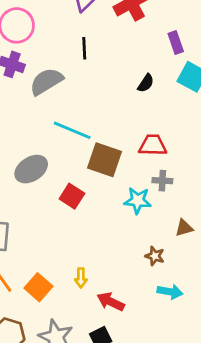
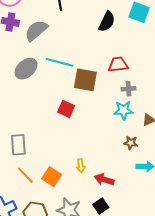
black semicircle: (146, 83) -> (107, 22), size x1.5
gray ellipse: (31, 169) -> (26, 69), moved
cyan star: (138, 201) -> (124, 110), moved

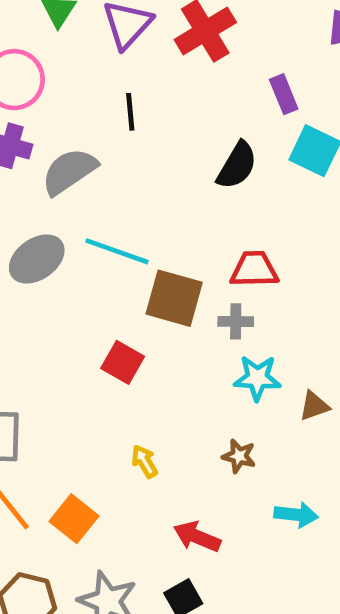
gray cross: (128, 89) -> (236, 321), moved
brown star: (131, 143) -> (239, 456), moved
yellow arrow: (81, 166) -> (144, 461), moved, turned 152

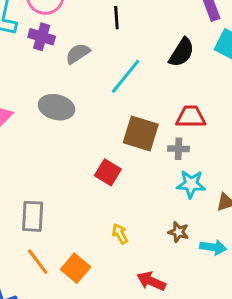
gray semicircle: (69, 171) -> (78, 54), size x0.7
cyan line: (117, 251) -> (126, 76), moved, turned -72
gray ellipse: (37, 259) -> (56, 107), turned 48
cyan arrow: (296, 515) -> (213, 247), moved

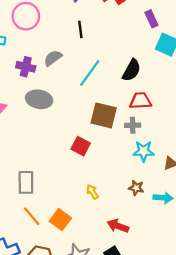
purple cross: (42, 37) -> (26, 67), moved
black semicircle: (182, 52) -> (132, 70), moved

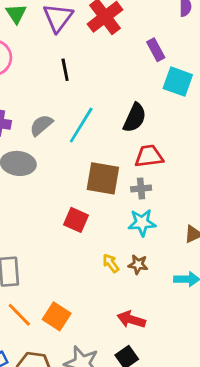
gray semicircle: (53, 58) -> (41, 125), moved
cyan star: (144, 151) -> (142, 223), moved
brown star: (136, 188) -> (138, 264), moved
yellow arrow: (92, 192) -> (111, 263), moved

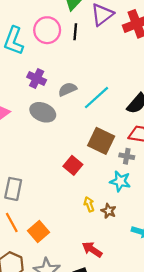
black line: (65, 70) -> (75, 32), moved

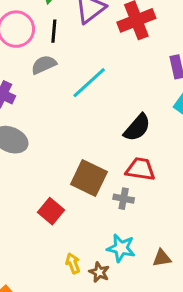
gray semicircle: (67, 89) -> (44, 65), moved
cyan line: (97, 98) -> (89, 83), moved
cyan star: (120, 181) -> (121, 248), moved

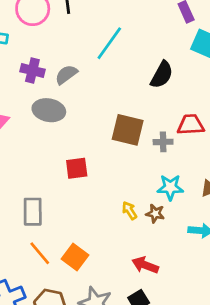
gray semicircle: (44, 65) -> (66, 75), moved
red trapezoid: (140, 169) -> (191, 125), moved
red square: (51, 211) -> (77, 168), moved, turned -35

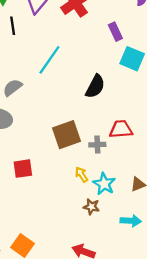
brown square: (128, 130) -> (66, 135), turned -32
cyan star: (170, 187) -> (104, 184), turned 30
yellow arrow: (130, 211) -> (81, 175), moved

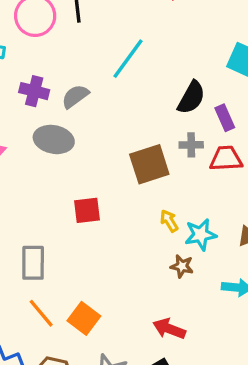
purple rectangle: (115, 32) -> (225, 118), moved
gray cross: (97, 145) -> (191, 145), moved
cyan star: (104, 184) -> (201, 235), turned 30

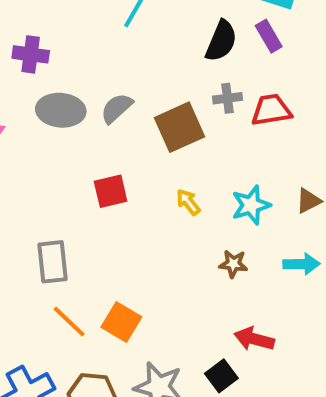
gray semicircle: (75, 96) -> (117, 108), moved
purple rectangle: (225, 118) -> (269, 36), moved
yellow arrow: (169, 221) -> (188, 202), moved
brown star: (182, 266) -> (233, 264), moved
red arrow: (169, 329) -> (254, 339), moved

